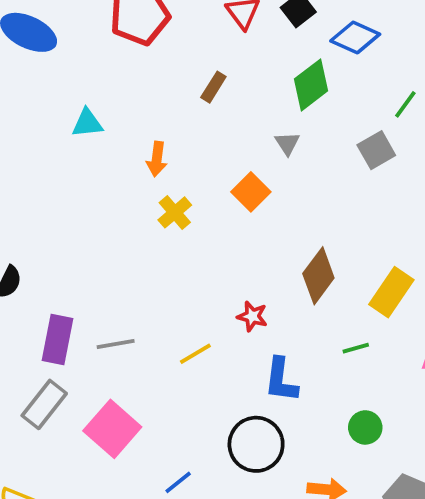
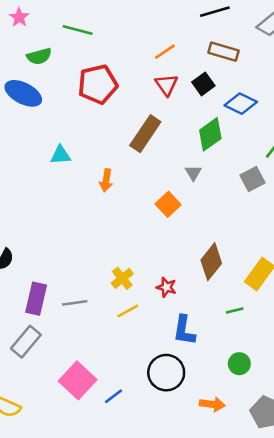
brown rectangle: (213, 87) -> (145, 134), size x1.8
yellow cross: (175, 212) -> (122, 278), moved
pink square: (112, 429) -> (78, 380), moved

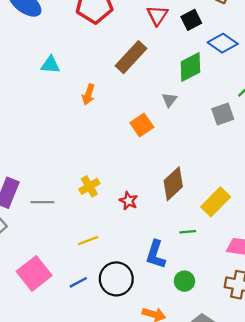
yellow line: (128, 311) -> (88, 241), moved
blue L-shape: (184, 330) -> (156, 254), moved
blue line: (113, 396) -> (78, 282), moved

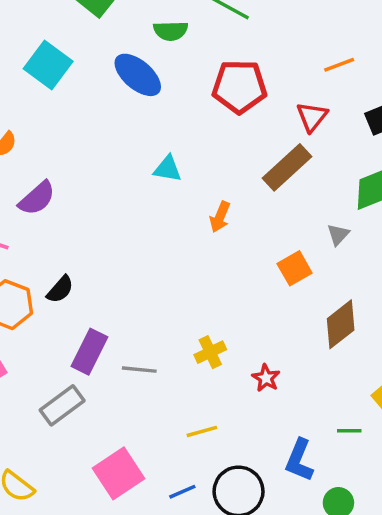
red triangle: (157, 15) -> (312, 117), moved
brown diamond: (173, 184) -> (341, 324), moved

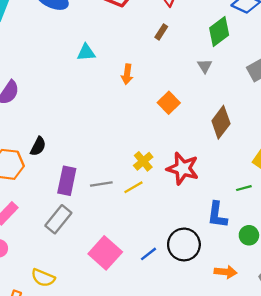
brown rectangle: (287, 167) -> (161, 32), size x0.5
orange square: (295, 268) -> (169, 103), moved
red star: (266, 378) -> (183, 168), size x1.8
yellow line: (202, 431) -> (133, 187), moved

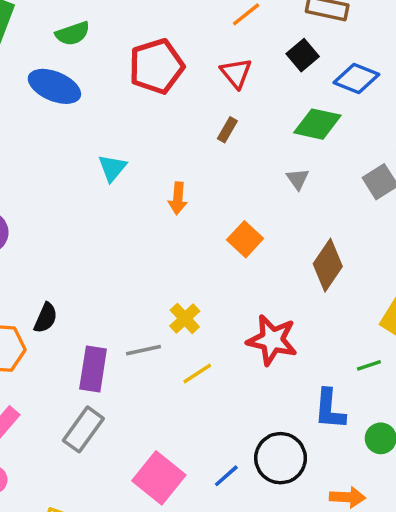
green diamond: (219, 31) -> (317, 124), turned 52
cyan triangle: (86, 52) -> (112, 168), turned -42
yellow cross: (143, 161) -> (185, 319), moved
gray line: (101, 184) -> (144, 350), moved

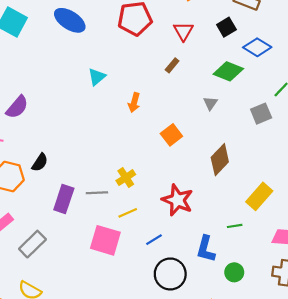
gray rectangle: (83, 429) -> (32, 244), moved
blue line: (226, 476) -> (154, 240), moved
pink square: (159, 478) -> (105, 240), moved, turned -32

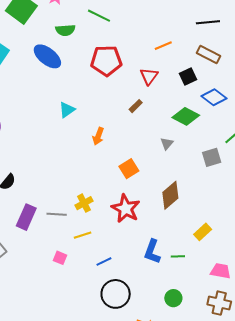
yellow rectangle: (259, 196) -> (203, 232), size x0.7
red star: (177, 200) -> (126, 209), moved
pink square: (105, 240) -> (60, 258), size x0.5
blue L-shape: (206, 249) -> (152, 252), moved

